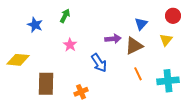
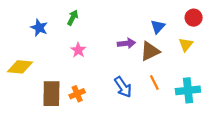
blue arrow: (99, 63) -> (123, 87), moved
orange cross: (81, 92) -> (77, 94), moved

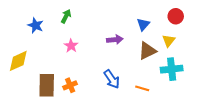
brown triangle: (150, 51) -> (147, 51), moved
yellow diamond: (20, 67) -> (18, 61), turned -30
orange line: (154, 83) -> (142, 88), moved, turned -48
cyan cross: (188, 90) -> (172, 69), moved

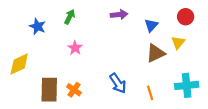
purple arrow: (115, 40) -> (119, 15), moved
cyan cross: (172, 69) -> (187, 85), moved
orange cross: (70, 85) -> (74, 90), turned -32
orange line: (142, 88) -> (150, 93), turned 56

